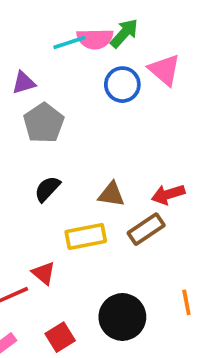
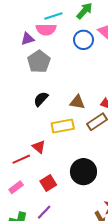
pink semicircle: (95, 39) -> (46, 29), moved

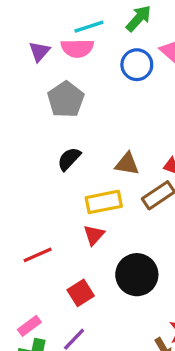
purple triangle: (27, 39) -> (39, 51), moved, turned -32
red triangle: (39, 147) -> (94, 235), moved, turned 32
pink rectangle: (16, 187) -> (29, 326), moved

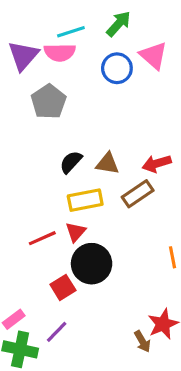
purple triangle: (39, 51) -> (23, 56), size x1.5
black semicircle: (69, 159) -> (71, 162), moved
red line: (38, 255) -> (42, 238), moved
black circle: (137, 275) -> (92, 264), moved

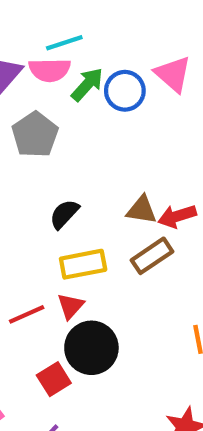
green arrow: (119, 24) -> (87, 85), moved
brown triangle: (107, 164) -> (142, 210), moved

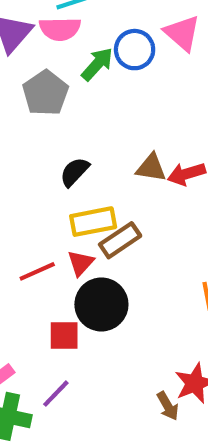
green arrow: (87, 85) -> (97, 64), moved
brown rectangle: (152, 256) -> (120, 240), moved
red square: (54, 379) -> (64, 336), turned 32

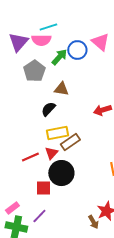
brown triangle: (151, 168) -> (61, 89), moved

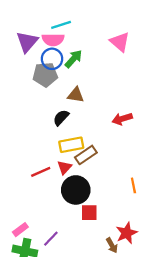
blue circle: (77, 50) -> (52, 59), moved
gray pentagon: (34, 71) -> (45, 75), turned 30
red square: (43, 188) -> (89, 213), moved

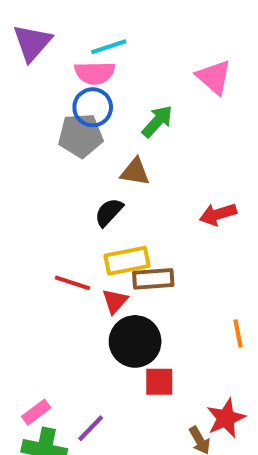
purple triangle: (27, 42) -> (32, 43), moved
green arrow: (73, 59) -> (157, 121), moved
brown rectangle: (86, 155) -> (153, 279), turned 30
red line: (41, 172) -> (72, 283), moved, turned 42

